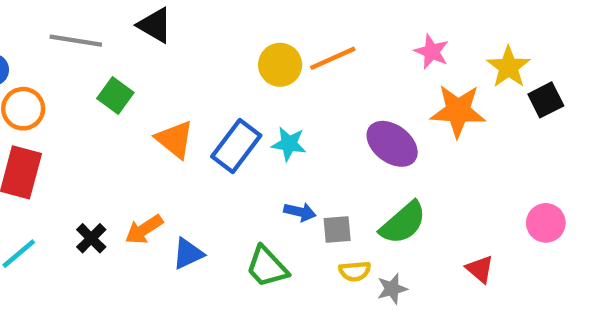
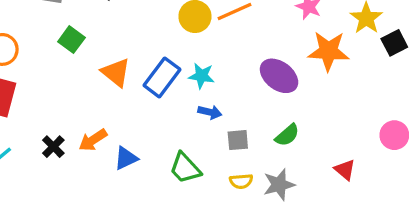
blue arrow: (300, 212) -> (210, 112), moved
green semicircle: (403, 223) -> (287, 135), size x0.7
yellow semicircle: (355, 271) -> (241, 181), moved
gray star: (392, 289) -> (279, 185), size x1.4

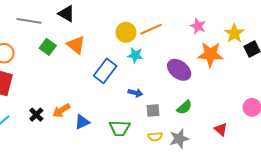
orange triangle: (116, 73) -> (76, 45), moved
cyan star: (202, 76) -> (135, 55), moved
green trapezoid: (185, 168) -> (120, 128), turned -45

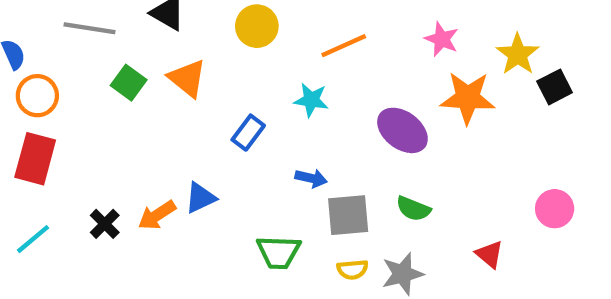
yellow circle: (126, 32) -> (257, 26), moved
blue rectangle: (105, 71) -> (248, 133), size x0.7
green semicircle: (184, 107) -> (413, 209), turned 63
gray square: (153, 110) -> (348, 215), size x1.5
blue triangle: (82, 122) -> (200, 198), moved

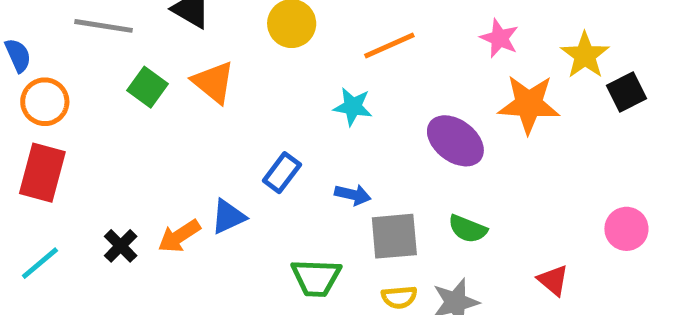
blue rectangle: (248, 133) -> (282, 173), moved

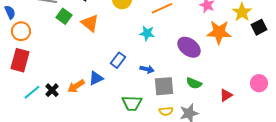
green square: (147, 87) -> (64, 16), moved
cyan line: (40, 263) -> (32, 92), moved
red triangle: (553, 280) -> (226, 95), moved, turned 48

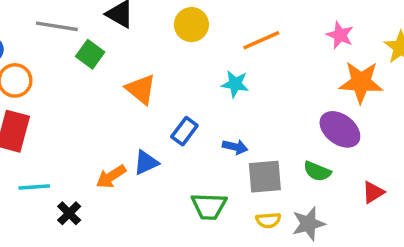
orange triangle: (90, 23) -> (141, 89), moved
purple ellipse: (189, 47) -> (340, 129), moved
black cross: (52, 90) -> (69, 213), moved
cyan line: (32, 92) -> (34, 187), turned 36

